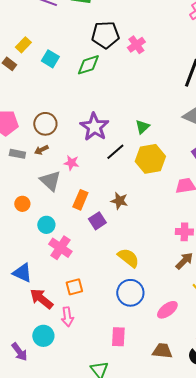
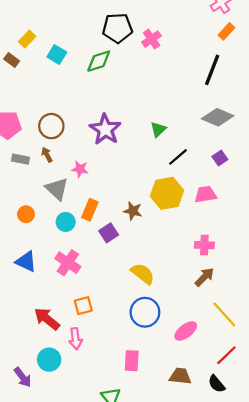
brown arrow: (41, 150) -> (47, 155), turned 88
black line: (115, 152) -> (178, 157), moved
yellow hexagon: (150, 159) -> (167, 193), moved
cyan circle: (46, 225) -> (66, 222), moved
blue triangle: (22, 273) -> (26, 262), moved

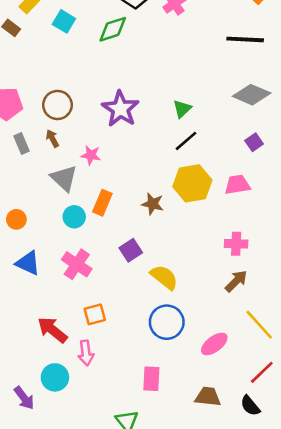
black line: (212, 70) -> (245, 39), turned 72
black line: (178, 157) -> (186, 141), moved
gray rectangle: (20, 159) -> (22, 144), turned 56
orange circle: (26, 214) -> (16, 219), moved
purple square: (109, 233) -> (131, 250), moved

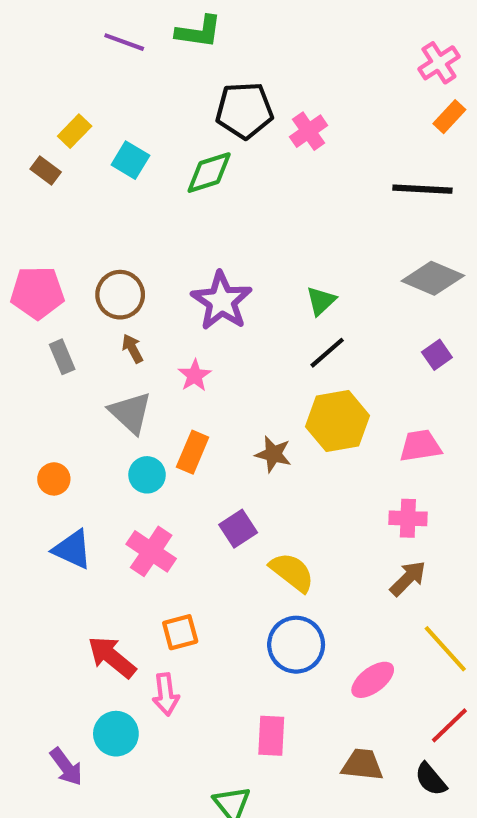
brown arrow: (52, 138) -> (133, 349), moved
pink star: (91, 155) -> (195, 375), moved, turned 30
pink trapezoid: (237, 185) -> (420, 446), moved

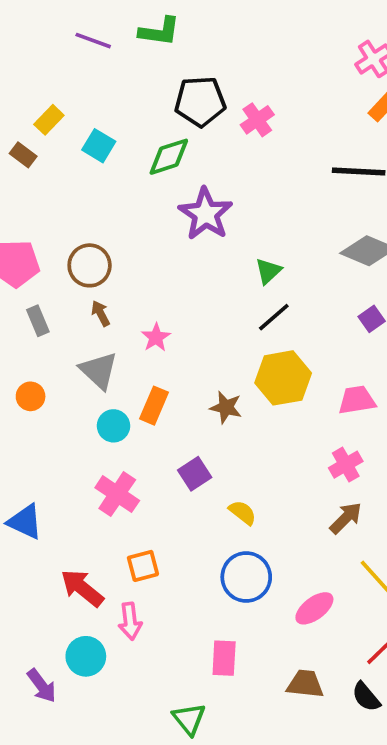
purple star: (222, 301) -> (206, 214), moved
orange circle: (54, 479) -> (31, 396), moved
pink cross: (408, 518) -> (346, 465), turned -32
blue triangle: (72, 549) -> (25, 522), moved
yellow semicircle: (292, 572) -> (243, 512), size x0.7

